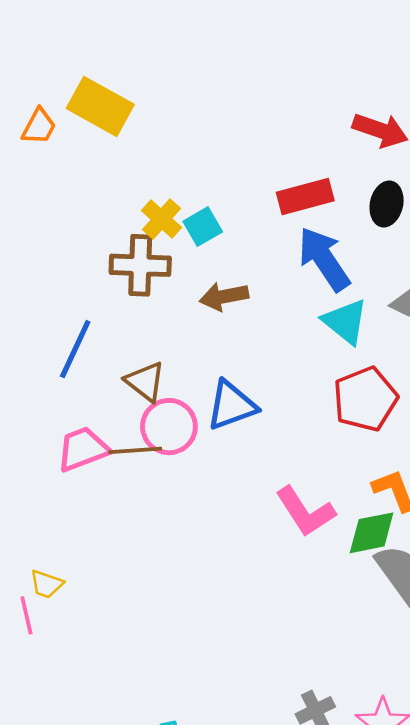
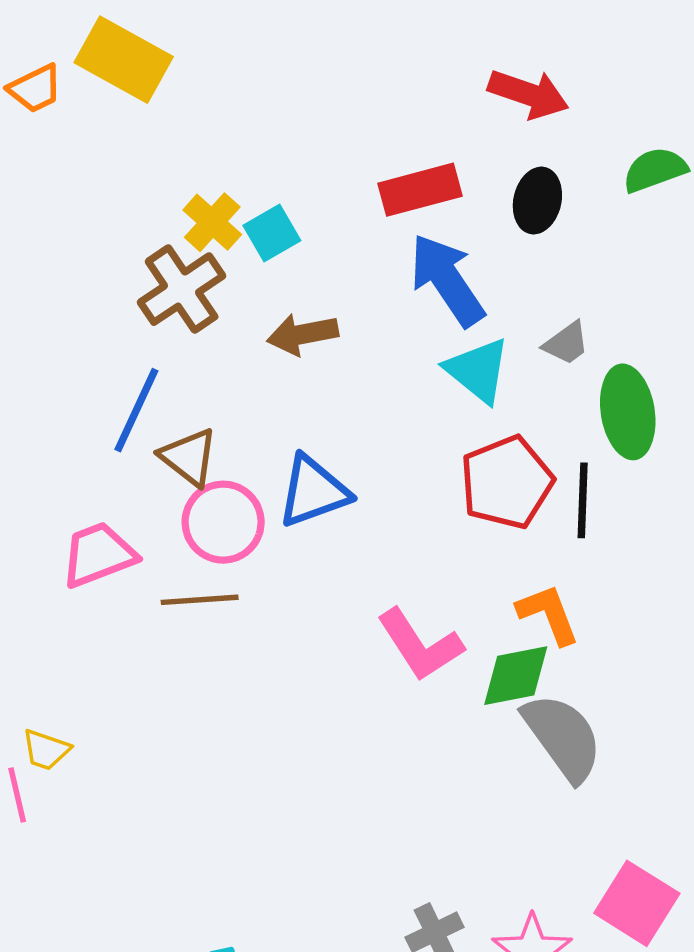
orange trapezoid: (39, 126) -> (35, 89), turned 36
brown cross: (140, 265) -> (182, 289), turned -36
blue line: (75, 349) -> (136, 410), moved
brown line: (135, 450) -> (200, 600), moved

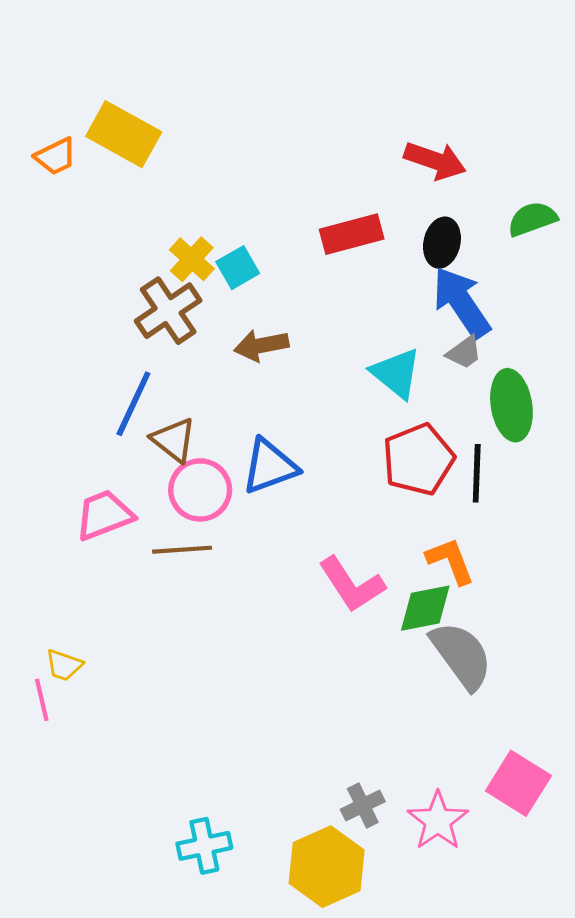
blue arrow: (447, 280) -> (461, 302), moved

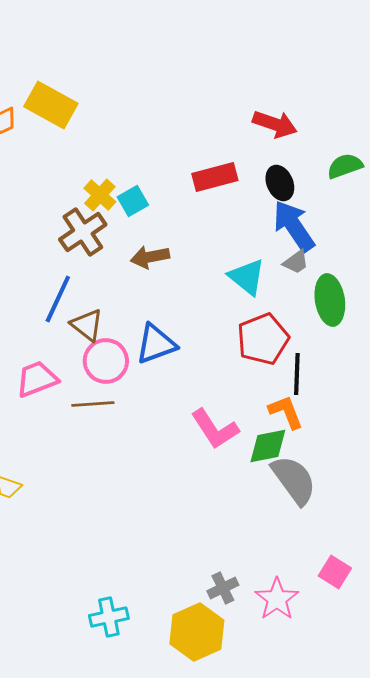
black ellipse: (442, 243) -> (280, 183), turned -36
black line: (477, 473) -> (297, 374), moved
pink square: (518, 783) -> (335, 572), size x0.7

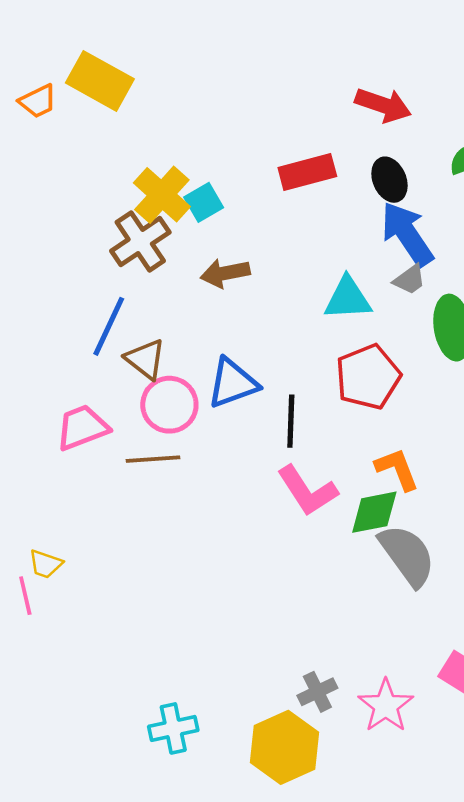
yellow cross: (100, 195) -> (162, 195), size x1.4
cyan triangle: (247, 277) -> (348, 298), turned -42
black line: (297, 374) -> (291, 421), moved

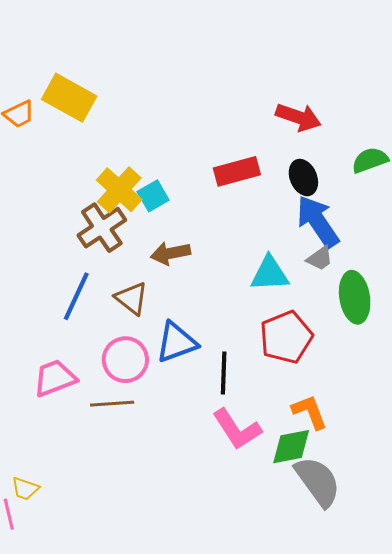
brown triangle: (145, 359) -> (132, 298), moved

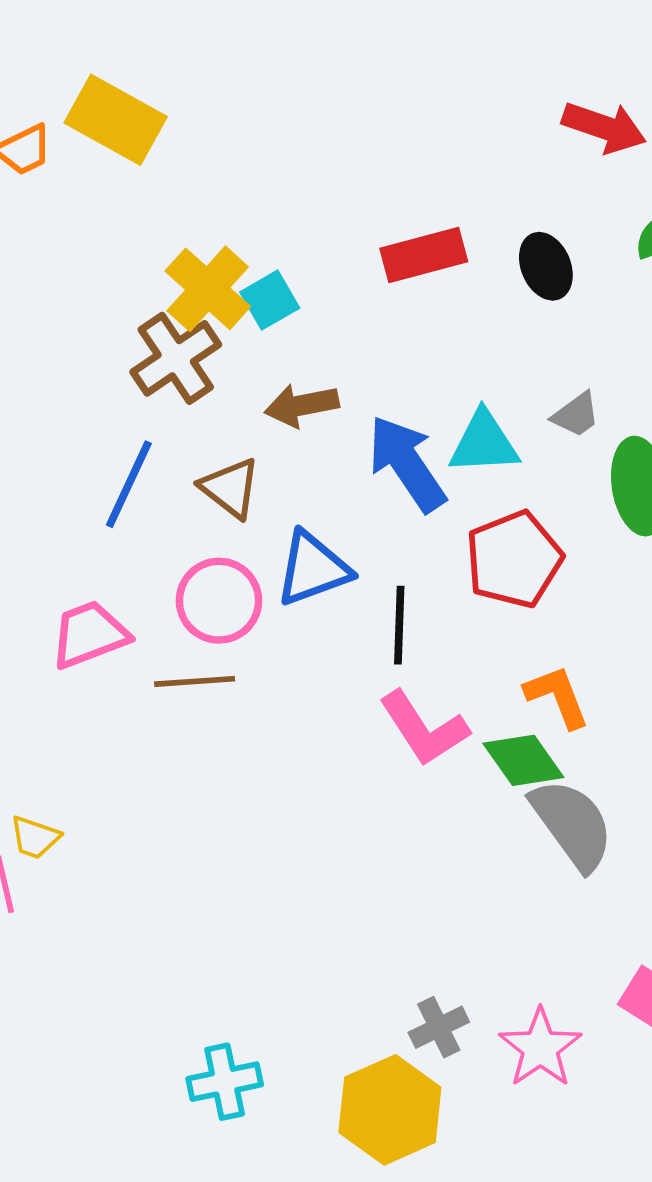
red arrow: (298, 117) -> (604, 127), moved
blue arrow: (318, 222) -> (407, 464), moved
green diamond: (291, 447) -> (523, 760), turned 66

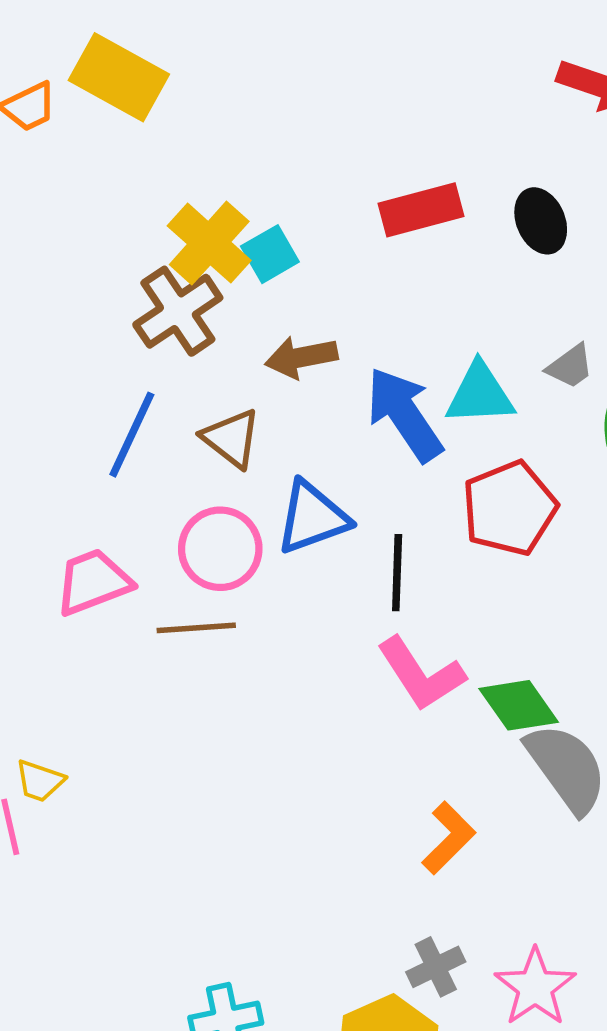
orange L-shape: (557, 696) -> (449, 838), moved, turned 66

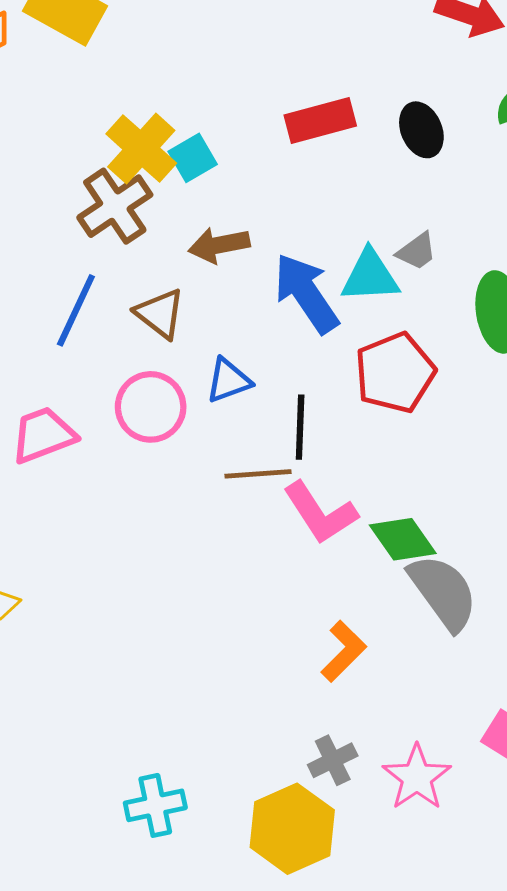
gray trapezoid: (570, 366) -> (417, 251), moved
blue triangle: (312, 517) -> (228, 380), size x0.7
brown line: (196, 628) -> (258, 474), moved

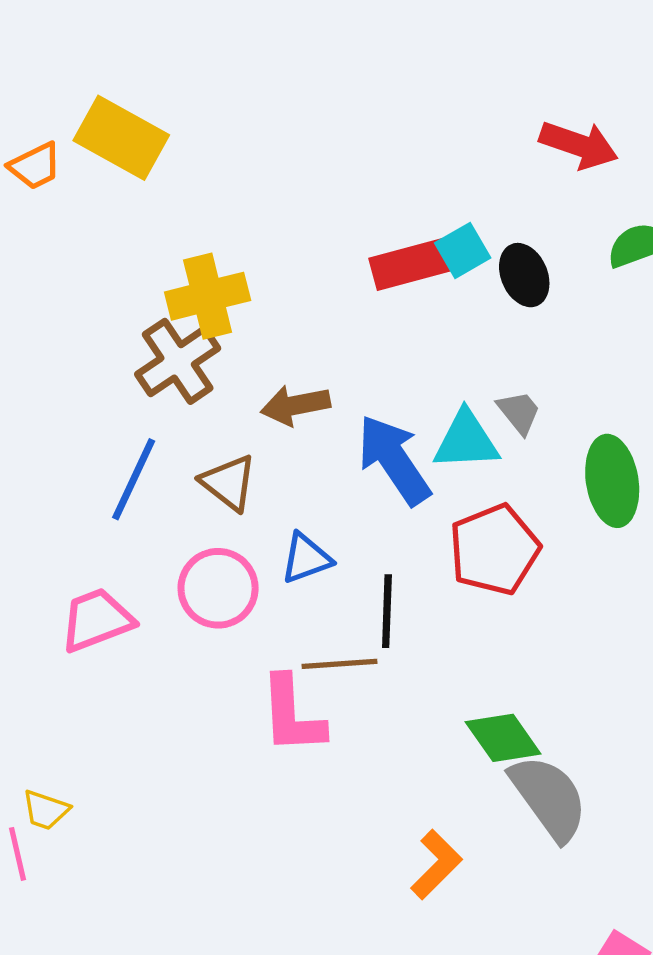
yellow cross: (141, 149) -> (208, 296), turned 34
cyan square: (193, 158) -> (463, 250), moved
gray trapezoid: (417, 251) -> (519, 412), turned -93
pink L-shape: (320, 513) -> (292, 715), moved, turned 30

